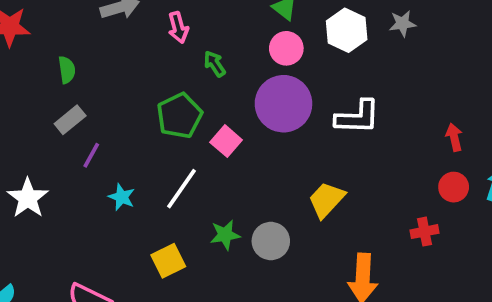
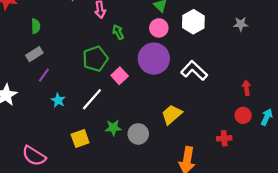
gray star: (402, 24) -> (241, 24), moved
white L-shape: (358, 117) -> (194, 71), turned -145

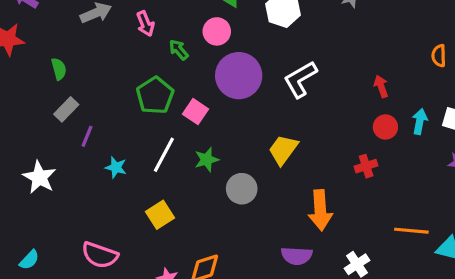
pink circle: (159, 28) -> (217, 31), moved
white L-shape: (194, 71) -> (300, 79), turned -60
green star: (113, 128) -> (207, 160), moved

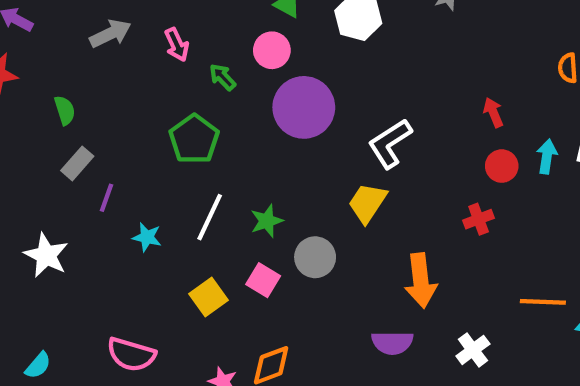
white L-shape: (300, 79) -> (390, 143), moved
pink square: (195, 112) -> (263, 280), moved

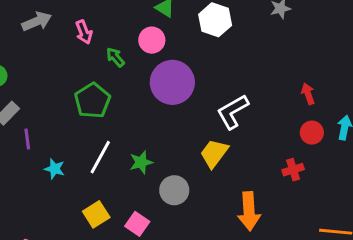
purple line: (107, 198) -> (27, 139), turned -30
pink square: (263, 280) -> (137, 224), moved

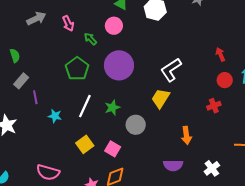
purple circle: (172, 82) -> (119, 65), moved
orange arrow: (249, 211) -> (186, 135), size x0.7

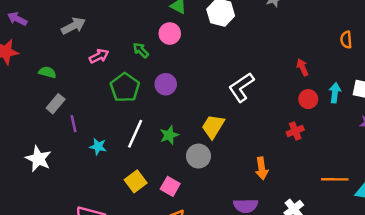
pink arrow: (68, 24) -> (99, 56), moved, turned -91
green semicircle: (15, 56) -> (47, 72), turned -56
purple circle: (119, 65) -> (166, 84), moved, size x0.6
yellow trapezoid: (161, 98) -> (213, 126), moved

